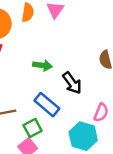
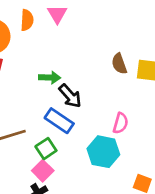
black arrow: (72, 83) -> (70, 96), moved

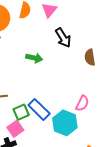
black arrow: (70, 96) -> (63, 38), moved
blue rectangle: (59, 121) -> (39, 109), moved

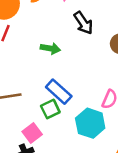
blue rectangle: (39, 109) -> (59, 92), moved
green square: (21, 112) -> (50, 109), moved

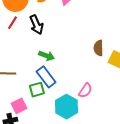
black arrow: (83, 23) -> (36, 25), moved
green arrow: (50, 48) -> (47, 56), moved

